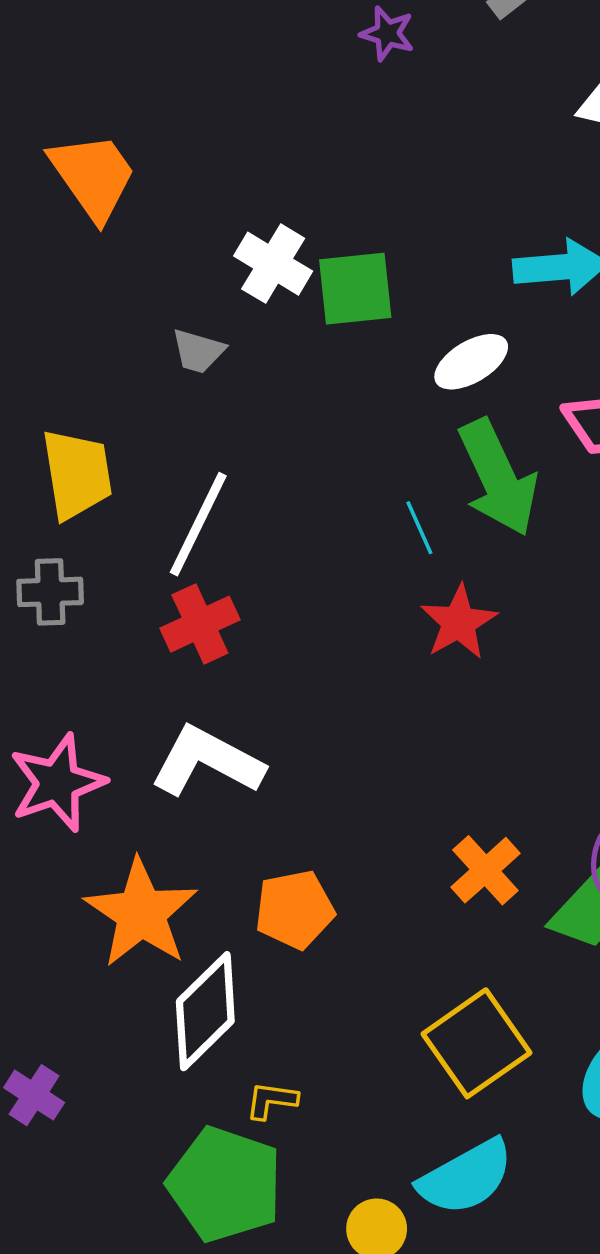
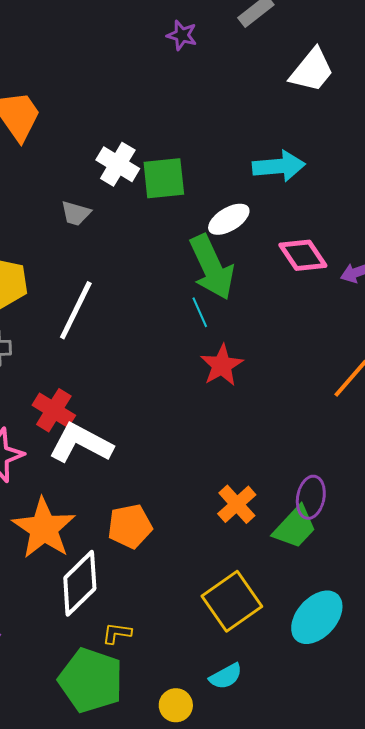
green arrow: (498, 478) -> (212, 267), moved
red cross: (200, 624) -> (54, 410), moved, turned -33
cyan semicircle: (466, 1177) -> (226, 676), size x0.6

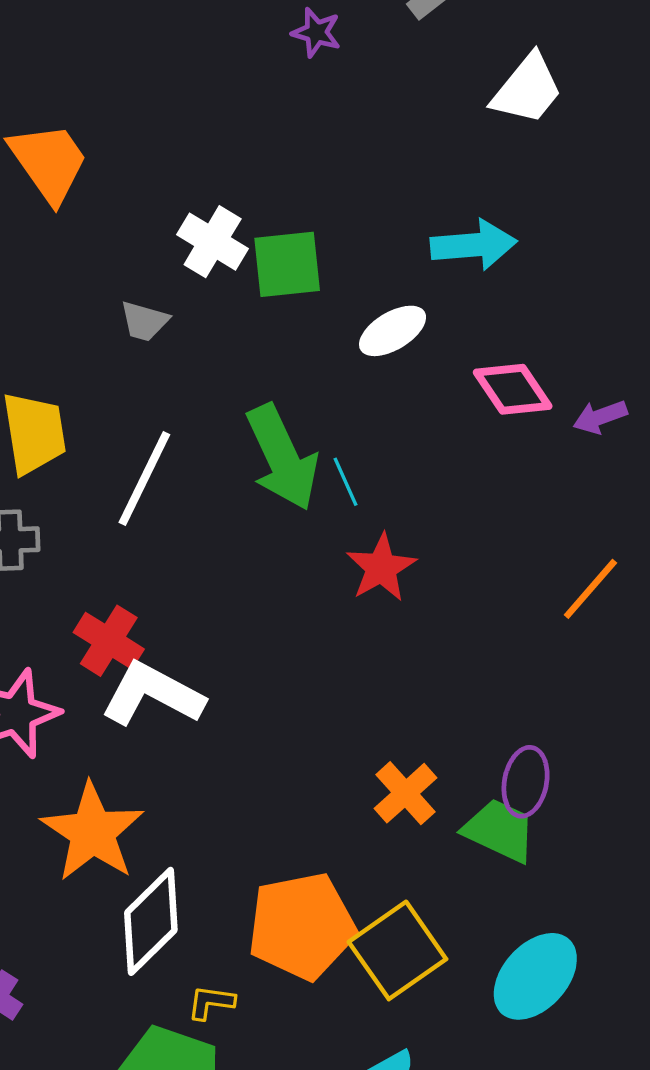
green arrow: (212, 267) -> (282, 457), moved
orange pentagon: (130, 526) -> (302, 926), moved, size x1.5
green trapezoid: (295, 527) -> (500, 830), turned -108

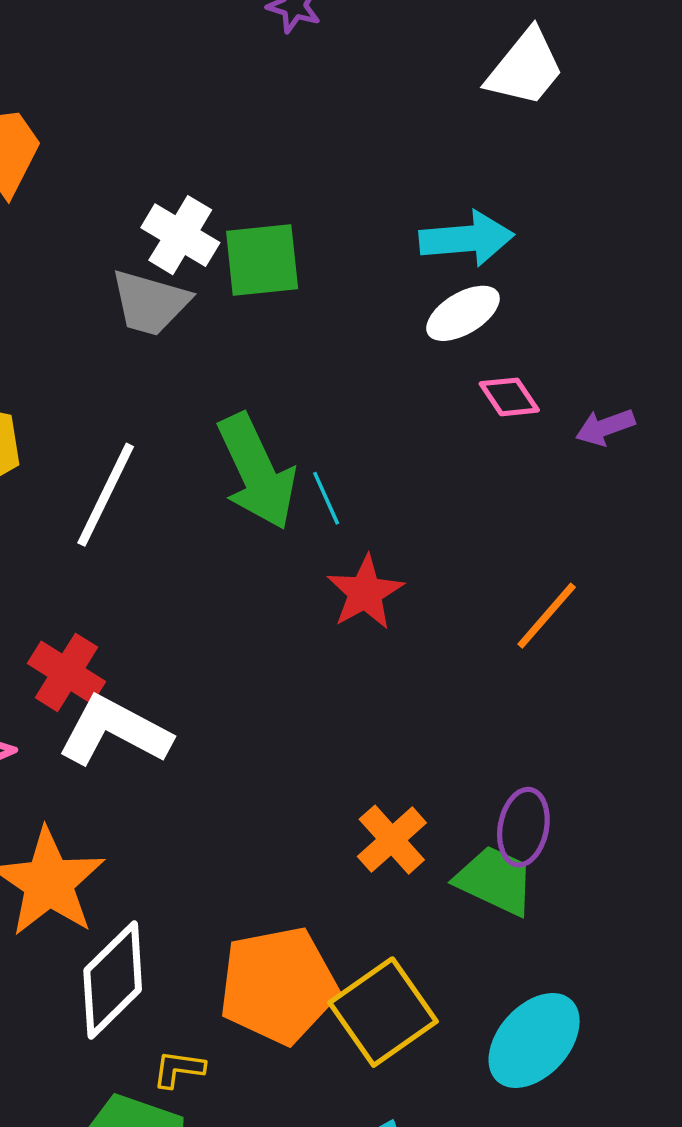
gray trapezoid: (144, 321) -> (150, 303), moved, size x1.5
white ellipse: (393, 331) -> (463, 313), moved
pink diamond: (513, 389) -> (509, 397), size x0.7
orange line: (590, 589) -> (547, 616), moved

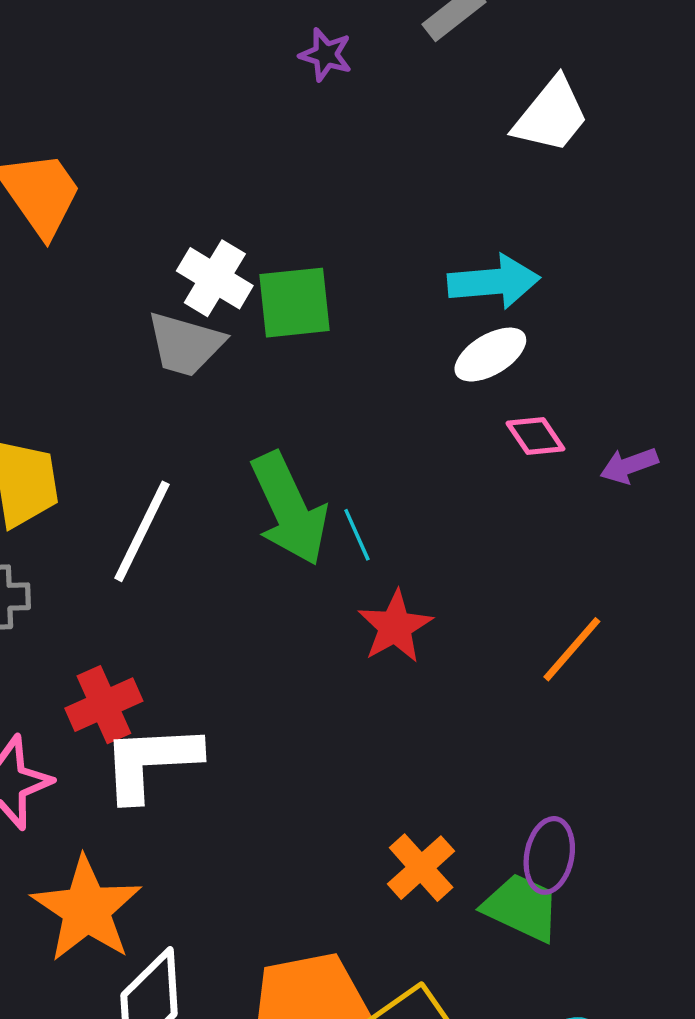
red cross: (67, 672) -> (104, 705), turned 34
white L-shape: (115, 731) -> (151, 762), turned -31

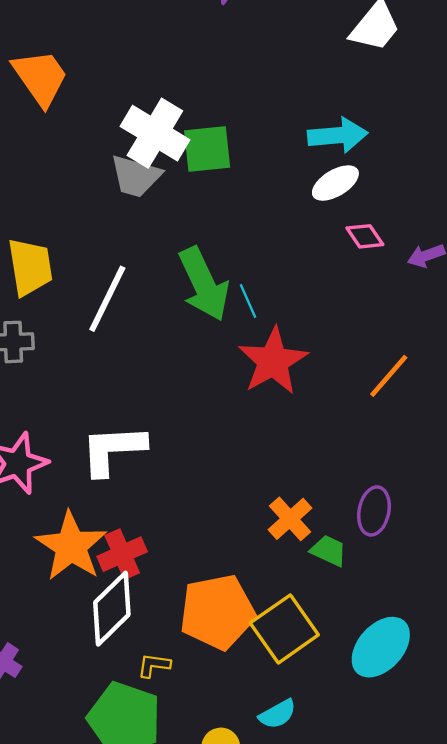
white cross: (215, 278) -> (155, 133), size x1.4
red star: (395, 627) -> (273, 361), size x1.4
red cross: (104, 705) -> (122, 554), moved
green trapezoid: (522, 907) -> (329, 551), moved, size x0.7

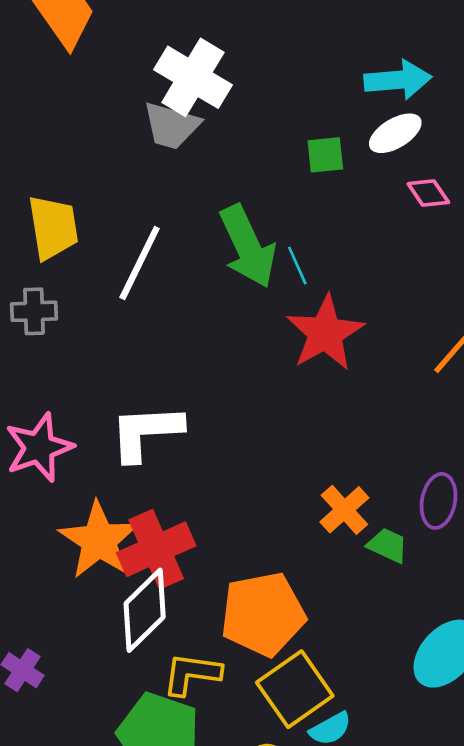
green square: (207, 149) -> (325, 155), moved, size x0.7
red cross: (122, 554) -> (156, 549), size x1.4
yellow square: (284, 629) -> (295, 689), moved
yellow L-shape: (154, 665) -> (192, 674), size x1.6

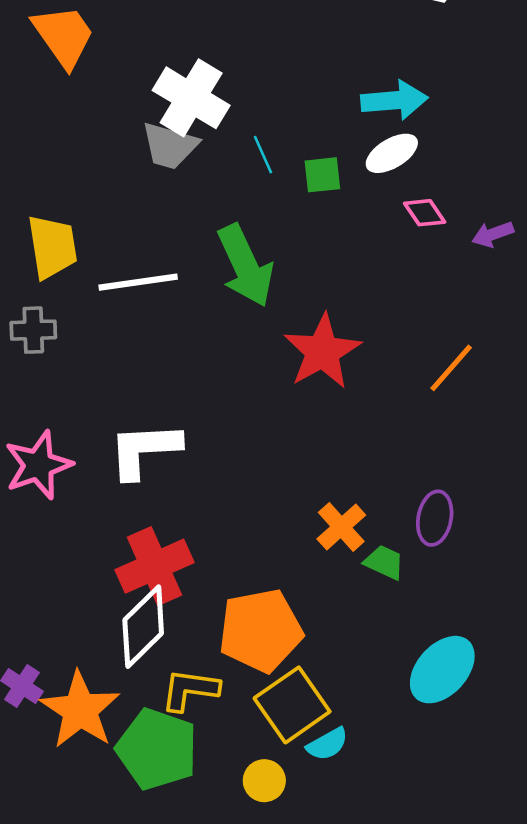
white line: (140, 263) -> (138, 282), turned 56
cyan line: (297, 266) -> (263, 155), moved
orange star: (99, 540) -> (80, 710), moved

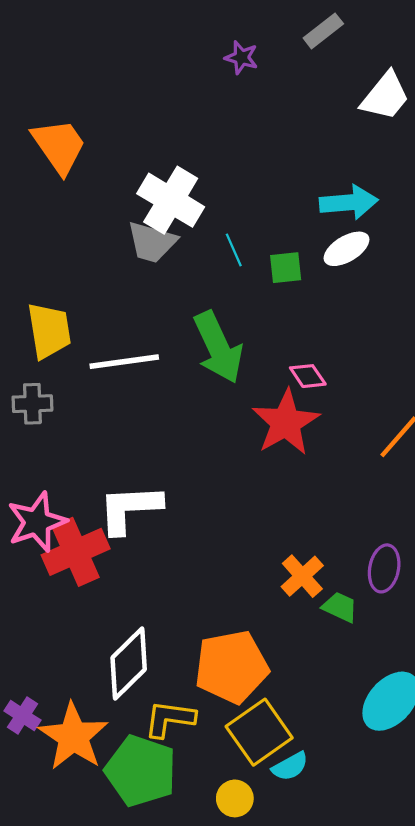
pink diamond: (425, 213) -> (308, 376), moved
red cross: (154, 566) -> (76, 552), moved

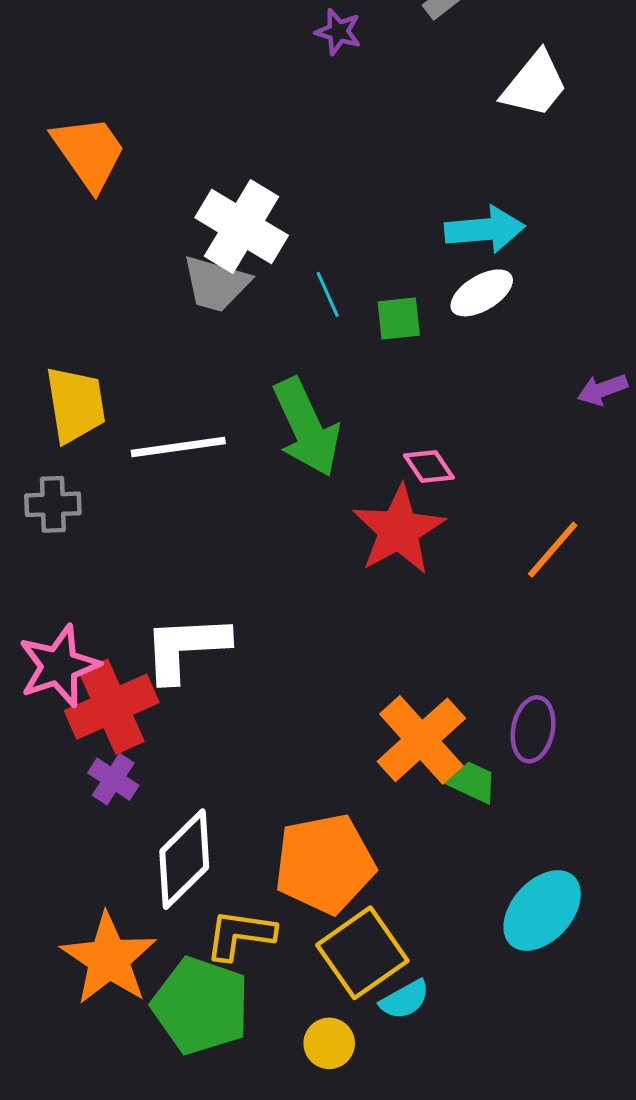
orange cross: (302, 576) -> (421, 740), size x1.5
purple cross: (22, 716) -> (113, 779), moved

